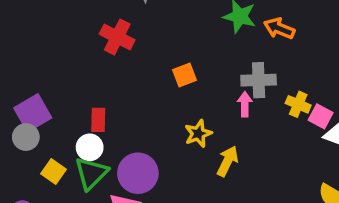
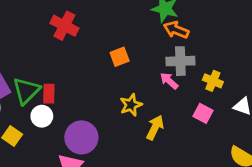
orange arrow: (279, 28) -> (176, 30), moved
pink arrow: (245, 104) -> (169, 81), turned -48
pink square: (321, 116) -> (203, 113), moved
green triangle: (91, 173) -> (26, 91), moved

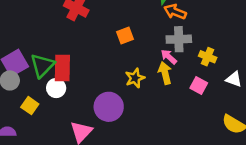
red rectangle: (49, 94) -> (62, 68), size x1.5
yellow arrow: (155, 128) -> (165, 73), moved, turned -40
purple circle: (81, 137) -> (109, 107), moved

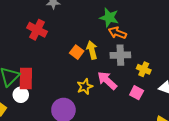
orange square: (125, 35) -> (77, 52), turned -32
pink arrow: (169, 57) -> (107, 81), moved, size x1.5
yellow arrow: (165, 73) -> (92, 50), moved

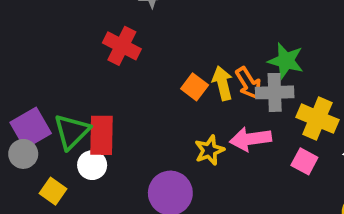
green star: (109, 18) -> (286, 61), moved
orange arrow: (117, 33) -> (249, 83), moved, turned -144
yellow cross: (144, 69) -> (317, 119), size x1.5
pink arrow: (107, 81) -> (250, 139), turned -50

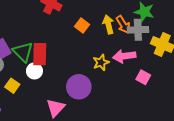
orange square: (195, 87) -> (82, 26), moved
green triangle: (72, 132) -> (23, 52), turned -30
pink square: (304, 161) -> (143, 77), moved

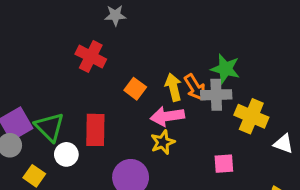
red rectangle: (40, 54) -> (95, 130), moved
pink arrow: (124, 56) -> (167, 116), moved
pink square: (143, 77) -> (224, 164), turned -32

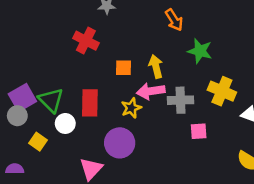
orange arrow: (195, 87) -> (174, 20), moved
orange square: (135, 89) -> (124, 68), turned -36
gray cross: (216, 95) -> (180, 100), moved
yellow star: (163, 142) -> (131, 108), moved

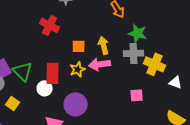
gray cross: (180, 100) -> (134, 53), moved
yellow star: (131, 108) -> (78, 69), moved
white circle: (65, 123) -> (45, 88), moved

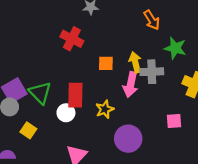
gray cross: (134, 53) -> (152, 72), moved
pink arrow: (100, 64) -> (131, 85), turned -70
yellow star: (78, 69) -> (105, 109), moved
purple circle: (76, 104) -> (128, 139), moved

